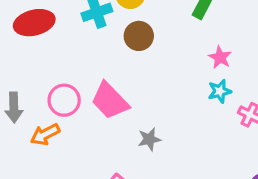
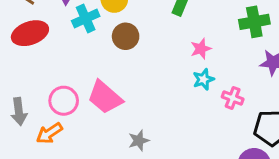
pink star: (220, 57) -> (201, 49), turned 30
gray star: (149, 139) -> (139, 141), moved

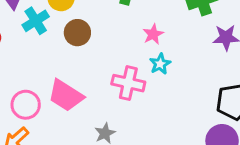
pink cross: (233, 98) -> (128, 83), moved, size x1.5

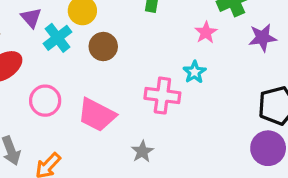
pink star: (153, 34) -> (206, 32), moved
pink circle: (26, 105) -> (45, 101), moved

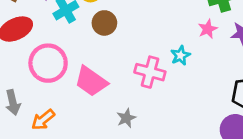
pink star: (206, 32) -> (208, 29), moved
pink circle: (45, 101) -> (48, 63), size x1.4

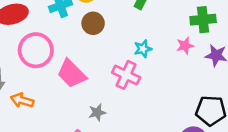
cyan star: (180, 55) -> (143, 49), moved
orange arrow: (43, 120) -> (22, 100), turned 45

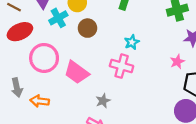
pink star: (185, 46) -> (177, 62), moved

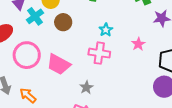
pink star: (177, 62) -> (138, 44), moved
orange arrow: (40, 101) -> (28, 95), turned 42

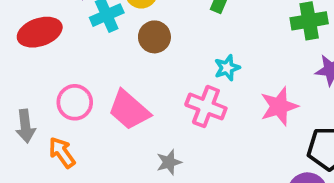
pink star: (138, 44) -> (279, 106), size x1.5
pink circle: (27, 55) -> (75, 102), moved, size x0.7

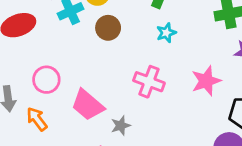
cyan star: (227, 68) -> (166, 33), moved
pink trapezoid: (129, 110) -> (88, 105), moved

